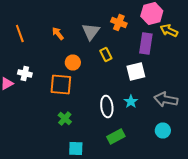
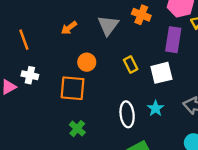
orange line: (20, 34) -> (24, 40), moved
orange arrow: (58, 34) -> (69, 28), turned -88
yellow rectangle: (106, 54) -> (131, 65), moved

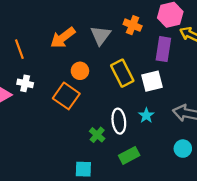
orange arrow: (69, 28) -> (63, 38), size x1.6
yellow rectangle: (131, 65) -> (122, 73), size x1.6
orange square: (73, 88) -> (66, 96), turned 30
green cross: (77, 129) -> (97, 135), moved

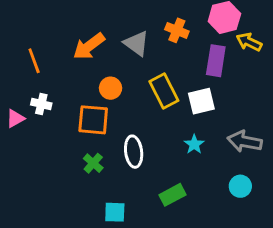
gray triangle: (101, 35) -> (136, 43), turned -30
orange square: (66, 96) -> (93, 120), turned -30
white ellipse: (119, 121) -> (134, 152), moved
green cross: (97, 135) -> (93, 163), moved

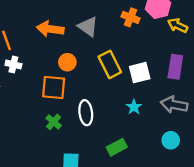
orange cross: (177, 30) -> (131, 17), moved
orange arrow: (89, 46) -> (50, 29), turned 45
purple rectangle: (216, 61) -> (175, 67), moved
white cross: (41, 104) -> (13, 64), moved

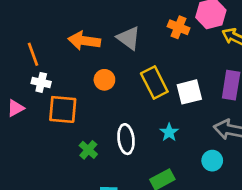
orange square: (54, 87) -> (63, 109), moved
cyan star: (134, 107) -> (169, 132), moved
cyan circle: (171, 140) -> (212, 161), moved

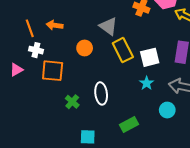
gray triangle: (129, 38) -> (108, 26), moved
orange arrow: (84, 41) -> (55, 25), moved, size x0.7
cyan star: (169, 132) -> (147, 83), moved

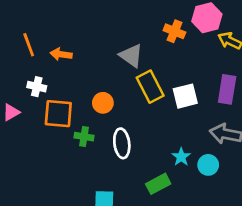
orange line: (30, 28) -> (29, 45), moved
orange circle: (85, 48) -> (103, 103), moved
cyan star: (147, 83) -> (181, 157), moved
green cross: (72, 102) -> (84, 137), moved, turned -32

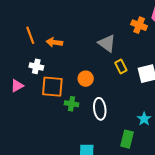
yellow rectangle: (150, 87) -> (121, 66), size x0.6
green rectangle: (158, 184) -> (127, 139), turned -48

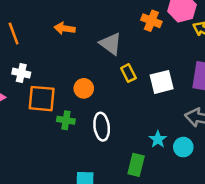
orange arrow: (54, 42) -> (65, 28), moved

